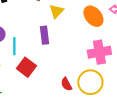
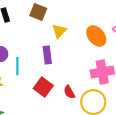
red square: (26, 67) -> (43, 87), moved
red semicircle: (66, 84) -> (69, 92), moved

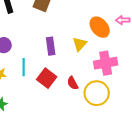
yellow triangle: (59, 31) -> (80, 44), moved
cyan line: (17, 66) -> (24, 67), moved

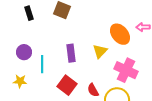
pink cross: (106, 63) -> (126, 70), turned 35
cyan line: (24, 67) -> (42, 64), moved

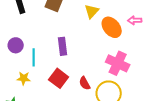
yellow triangle: (100, 51) -> (92, 11), moved
yellow star: (20, 81) -> (24, 78), moved

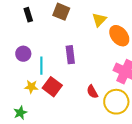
red square: (59, 78) -> (52, 87), moved

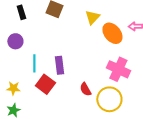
purple circle: (23, 54) -> (15, 41), moved
purple rectangle: (70, 55) -> (59, 65), moved
yellow star: (31, 87) -> (13, 88), moved

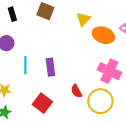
orange ellipse: (112, 33) -> (103, 35), turned -30
red square: (45, 84) -> (42, 103), moved

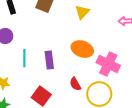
orange ellipse: (103, 35) -> (82, 49), moved

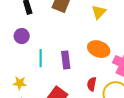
red semicircle: (75, 84) -> (92, 84), turned 40

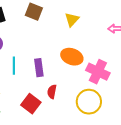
red semicircle: (92, 84) -> (52, 92), moved

